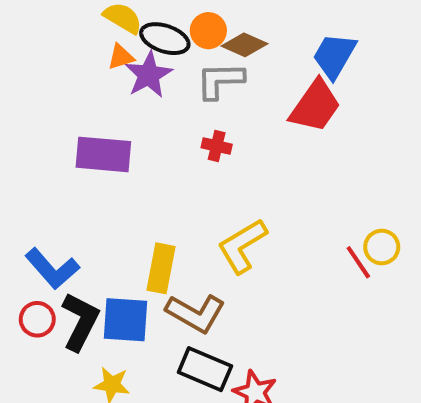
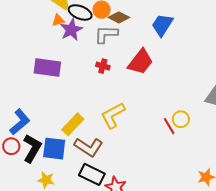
red trapezoid: (315, 106) -> (140, 62), moved
yellow rectangle: (161, 268) -> (73, 124), turned 30
blue L-shape: (52, 269) -> (20, 122), turned -92

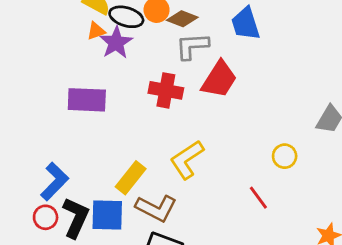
blue trapezoid: (162, 25) -> (246, 24), turned -45
gray L-shape: (106, 34) -> (192, 46), moved
red cross: (103, 66) -> (166, 90), size x1.6
red line: (169, 126) -> (258, 198), moved

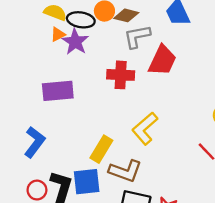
blue L-shape: (54, 181) -> (35, 142), moved

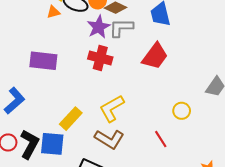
purple star: (75, 42) -> (99, 27), moved
red trapezoid: (162, 60) -> (155, 56), moved
brown L-shape: (125, 171) -> (109, 139), moved

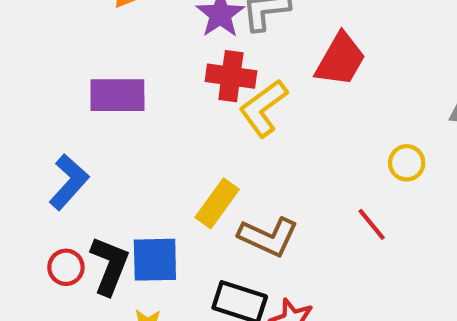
yellow L-shape: (112, 108) -> (263, 108), moved
yellow rectangle: (71, 119) -> (217, 203), moved

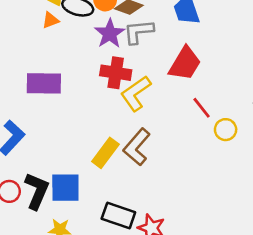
red line: (372, 224) -> (202, 108), moved
brown L-shape: (268, 237) -> (137, 147), moved, turned 105

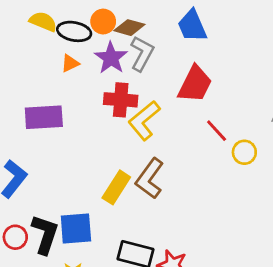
orange triangle: (50, 20) -> (70, 63), moved
gray L-shape: (138, 32) -> (142, 54), turned 128

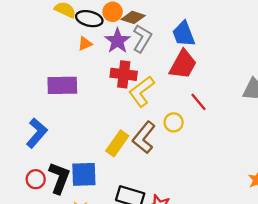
blue trapezoid: (192, 26) -> (184, 34), moved
yellow circle: (244, 152) -> (174, 122), moved

